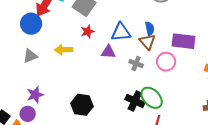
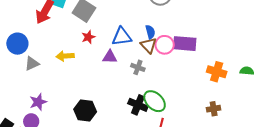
blue circle: (31, 24) -> (17, 44), moved
pink circle: (166, 62) -> (165, 45), moved

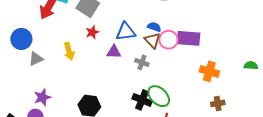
blue semicircle: (150, 32) -> (154, 27), turned -56
yellow arrow: (65, 56) -> (69, 51), turned -102
orange cross: (217, 72) -> (209, 71), moved

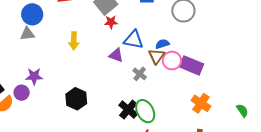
blue semicircle: (154, 27) -> (162, 44), turned -56
red star: (92, 32) -> (111, 22), moved
gray triangle: (36, 59) -> (27, 34), moved
green semicircle: (251, 65) -> (242, 110), turned 32

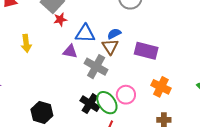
pink circle: (172, 61) -> (126, 95), moved
gray cross: (140, 74) -> (96, 67), size x1.6
black hexagon: (76, 99) -> (42, 112), moved

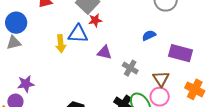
blue triangle: (85, 34) -> (78, 34), moved
brown triangle: (110, 47) -> (161, 79), moved
gray cross: (96, 67) -> (130, 68), size x0.7

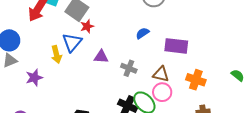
blue triangle: (78, 34) -> (72, 42), turned -45
brown triangle: (161, 79) -> (161, 74), turned -36
purple star: (26, 84) -> (34, 78), moved

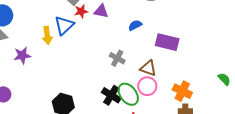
purple triangle: (101, 57) -> (101, 11), moved
orange cross: (196, 80) -> (182, 91), moved

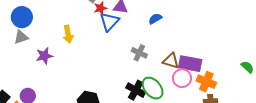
blue triangle: (64, 25) -> (109, 22), moved
purple rectangle: (167, 42) -> (190, 64), moved
pink circle: (147, 86) -> (182, 78), moved

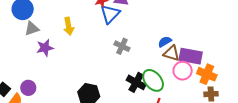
blue semicircle: (155, 19) -> (165, 42), moved
gray triangle: (21, 37) -> (32, 29), moved
gray cross: (139, 53) -> (122, 46), moved

